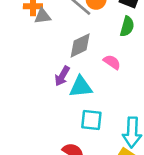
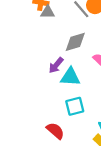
cyan square: (91, 120) -> (75, 106), turned -30

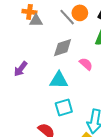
purple arrow: (56, 65) -> (21, 69), moved

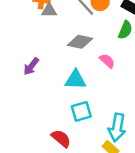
gray diamond: (63, 48) -> (80, 42), turned 30

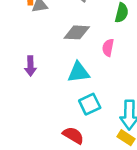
pink semicircle: (107, 61) -> (108, 48), turned -112
purple arrow: (31, 66) -> (30, 66), turned -30

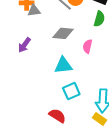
purple arrow: (30, 66) -> (24, 45), moved, turned 35

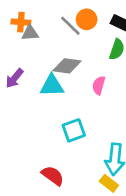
cyan triangle: (63, 65) -> (52, 86), moved
cyan square: (71, 91) -> (74, 130), moved

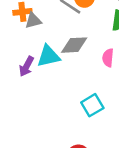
cyan triangle: (52, 86) -> (48, 56), moved

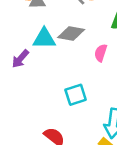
purple arrow: (27, 66) -> (20, 59), moved

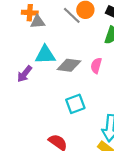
gray diamond: (71, 34) -> (69, 65), moved

